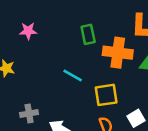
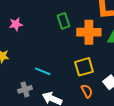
cyan line: (73, 75) -> (43, 71), moved

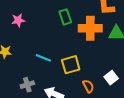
yellow square: (84, 67) -> (71, 65), moved
cyan line: (43, 71) -> (43, 58), moved

